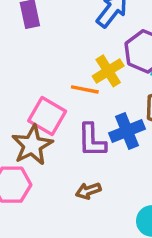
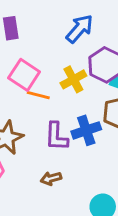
orange line: (85, 89) -> (38, 95), moved
pink square: (47, 116) -> (24, 75), moved

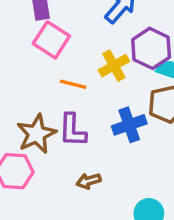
pink square: (24, 75) -> (51, 40), moved
purple L-shape: (56, 136) -> (73, 130), moved

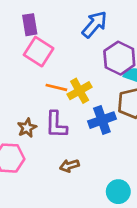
yellow cross: (114, 66) -> (80, 91), moved
brown star: (36, 134) -> (27, 128), size x0.6

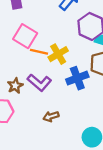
pink square: (39, 52) -> (25, 36), moved
purple L-shape: (56, 125) -> (39, 83), turned -50

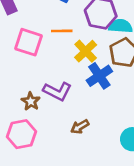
orange line: (39, 52) -> (62, 31), moved
yellow cross: (58, 54) -> (86, 51), moved

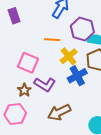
pink square: (28, 42) -> (28, 63), moved
brown arrow: (80, 127) -> (59, 112), size x1.6

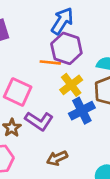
purple hexagon: (82, 29) -> (66, 48), moved
brown arrow: (59, 112) -> (57, 158), size x0.7

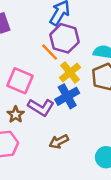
orange line: (50, 62) -> (50, 52), turned 42
blue cross: (82, 111) -> (67, 96), moved

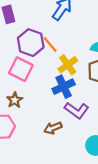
purple hexagon: (64, 38) -> (31, 43), moved
purple L-shape: (41, 107) -> (77, 110), moved

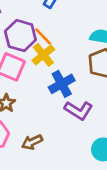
yellow cross: (68, 65) -> (43, 55), moved
brown arrow: (53, 128) -> (32, 142), moved

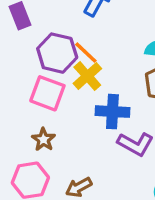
blue cross: (62, 84) -> (112, 112), turned 35

